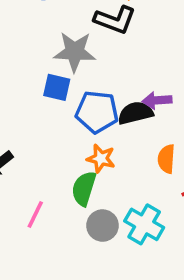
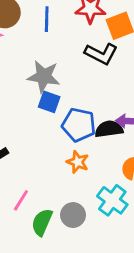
gray star: (75, 52) -> (44, 76), moved
green semicircle: (84, 188) -> (42, 222), moved
cyan cross: (144, 224) -> (112, 200), moved

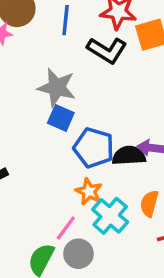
black L-shape: (101, 54) -> (107, 50), moved
pink line: (21, 200) -> (66, 228), moved
cyan cross: (112, 200) -> (110, 216), moved

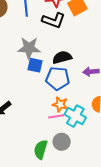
black semicircle: (129, 156) -> (62, 57), moved
pink line: (66, 228) -> (56, 116), moved, turned 56

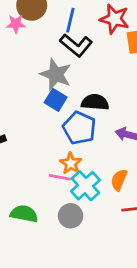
black L-shape: (54, 20) -> (76, 45), moved
gray circle: (62, 142) -> (71, 216), moved
green semicircle: (41, 149) -> (24, 214), turned 66

